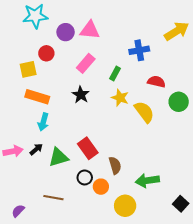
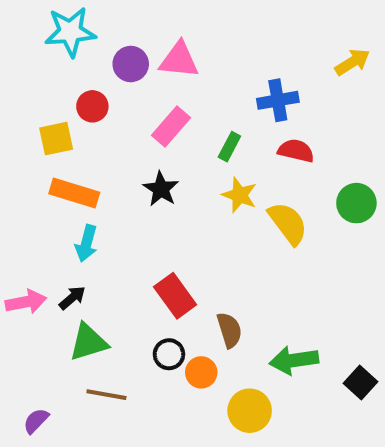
yellow arrow: (177, 31) -> (352, 62), size x0.7
red semicircle: (156, 82) -> (296, 151), moved
green triangle: (58, 157) -> (88, 342), moved
black square: (181, 204) -> (360, 382), moved

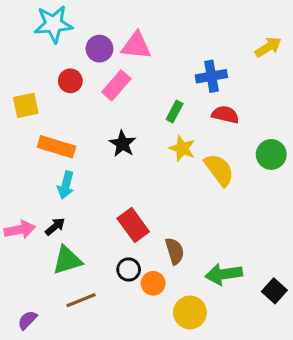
pink rectangle: (171, 126) -> (116, 85), moved
yellow square: (56, 139) -> (26, 105), moved
brown line: (106, 395) -> (81, 300), turned -32

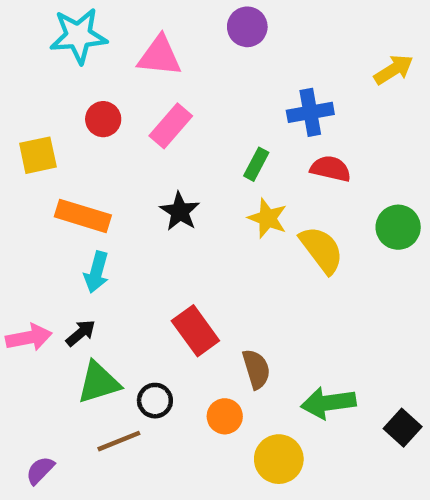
pink triangle: (136, 46) -> (159, 56), moved
purple circle: (99, 49) -> (247, 27), moved
black circle: (129, 269) -> (155, 401), moved

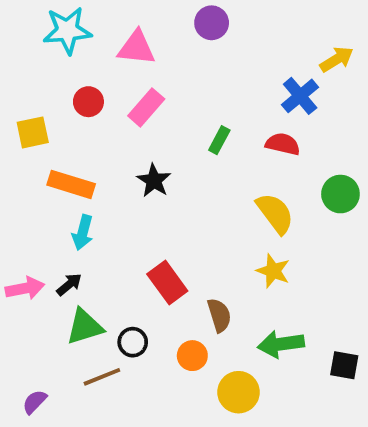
blue cross: (310, 112) -> (300, 96), moved, turned -30
yellow star: (268, 218) -> (273, 271), moved
black square: (403, 428) -> (344, 365), turned -32

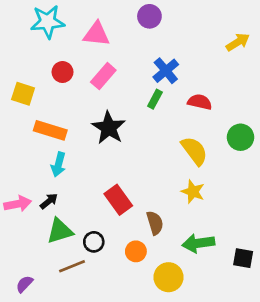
blue cross: (300, 96) -> (166, 71), moved
yellow square: (33, 132) -> (23, 94), turned 30
black star: (154, 181) -> (109, 128), size x1.4

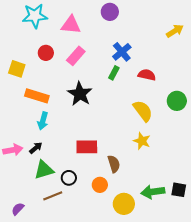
red rectangle: (118, 200) -> (87, 147), turned -55
green arrow: (198, 243) -> (153, 192), moved

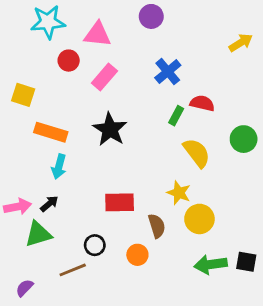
red circle: (46, 53) -> (69, 61), moved
green rectangle: (114, 73) -> (176, 116), moved
yellow star: (142, 141) -> (179, 193), moved
green triangle: (44, 170) -> (38, 234), moved
yellow circle: (124, 204) -> (199, 219), moved

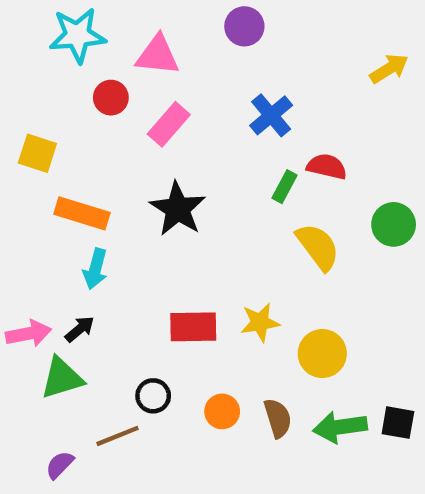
yellow star: (179, 193) -> (260, 322), moved, turned -30
brown semicircle: (157, 226) -> (278, 418), moved
purple semicircle: (24, 288) -> (60, 465), moved

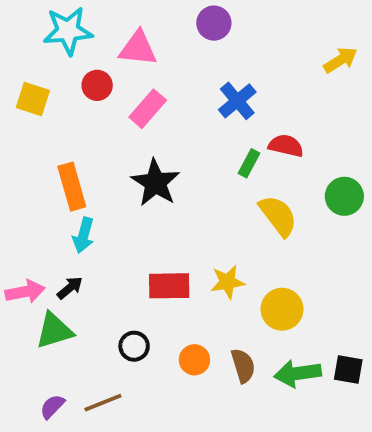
yellow square: (37, 153) -> (33, 99), moved
orange rectangle: (82, 213) -> (72, 187), turned 57
brown line: (118, 436) -> (103, 403), moved

